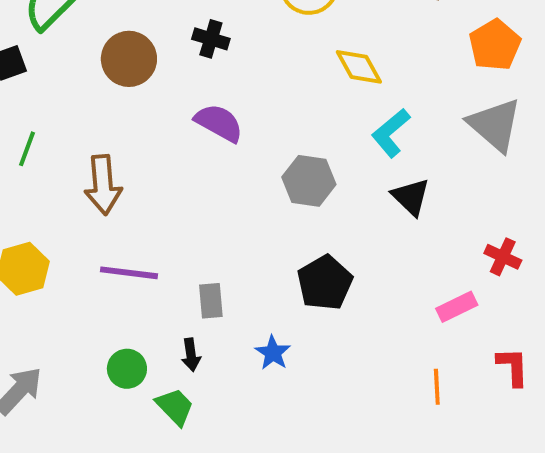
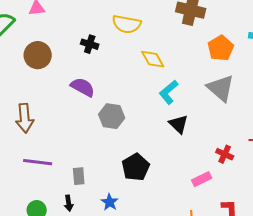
black cross: (211, 39) -> (90, 44), moved
gray hexagon: (309, 181) -> (112, 116), moved

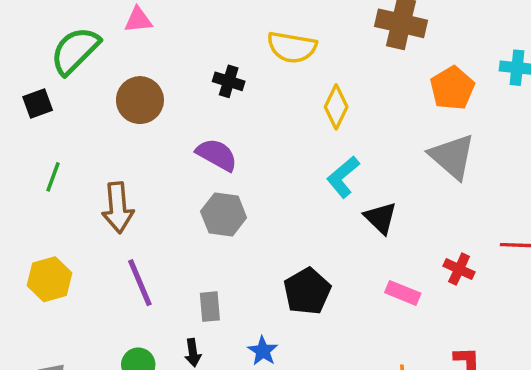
yellow diamond: (153, 59) -> (336, 107), turned 55
cyan L-shape: (169, 92) -> (343, 177), moved
gray hexagon: (112, 116) -> (224, 214), moved
purple line: (38, 162) -> (140, 283), turned 60
pink rectangle: (202, 179) -> (403, 293), moved, turned 48

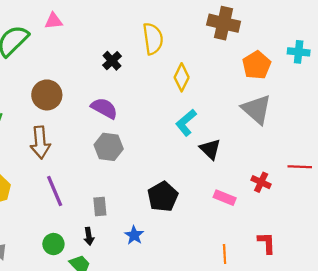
yellow semicircle: (292, 47) -> (153, 39), turned -108
black cross: (229, 81) -> (112, 61), turned 30
brown circle: (140, 100) -> (47, 95), moved

